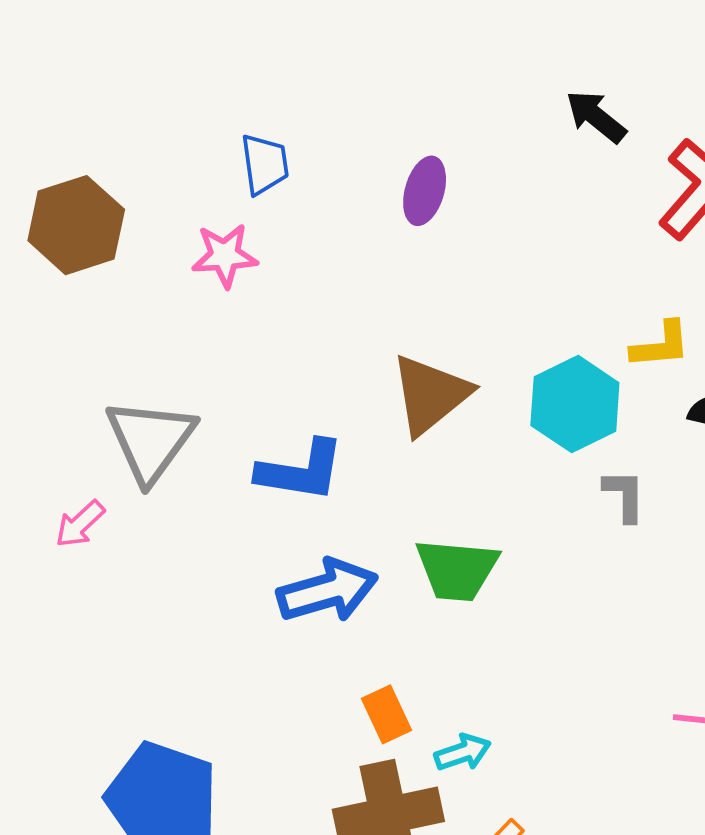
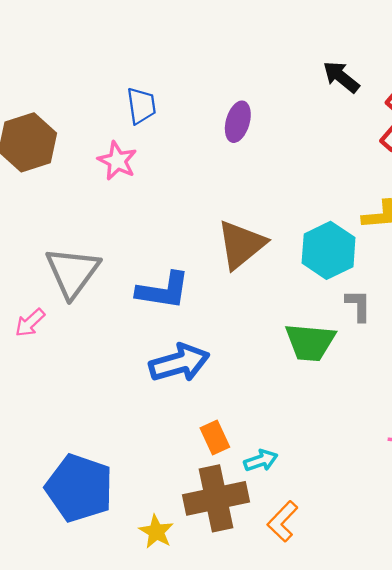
pink star: (225, 256) -> (117, 161), turned 30
green trapezoid: (457, 570) -> (310, 342), moved

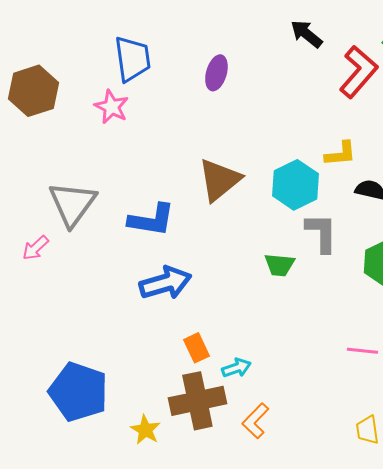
blue trapezoid: (141, 106) -> (132, 59), size x1.4
gray L-shape: (358, 305) -> (321, 233), size x1.4
green trapezoid: (310, 342) -> (279, 265), size x0.7

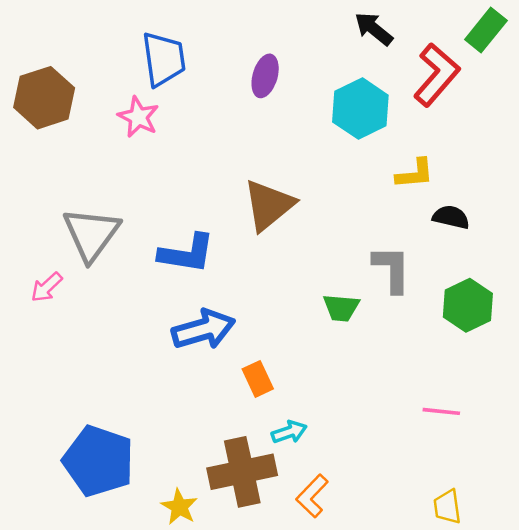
cyan hexagon: (295, 185) -> (360, 109), moved
orange rectangle: (196, 348) -> (258, 379), moved

